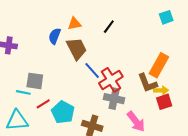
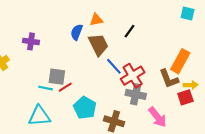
cyan square: (166, 17) -> (188, 13), turned 32
black line: (109, 27) -> (129, 31), moved
yellow arrow: (161, 90) -> (191, 85), moved
red line: (43, 104) -> (65, 87), moved

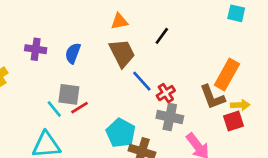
blue semicircle: (77, 32) -> (73, 53), moved
red cross: (133, 76) -> (166, 93), size x0.6
cyan line: (46, 88) -> (54, 109), turned 40
cyan pentagon: (85, 108) -> (121, 133), moved

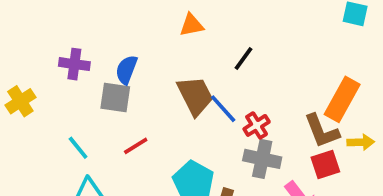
black line: (162, 36) -> (244, 58), moved
brown trapezoid: (122, 53) -> (195, 96), moved
gray square: (69, 94) -> (115, 98), moved
cyan line: (54, 109) -> (78, 148), moved
red square: (234, 121) -> (325, 164), moved

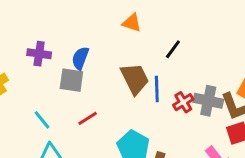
orange triangle: (192, 25) -> (132, 23), turned 30
blue line: (223, 109) -> (157, 89), turned 40
gray cross: (262, 159) -> (208, 101), moved

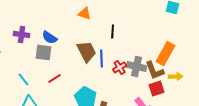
black line: (173, 49) -> (113, 32), turned -32
blue semicircle: (80, 58) -> (50, 38), turned -77

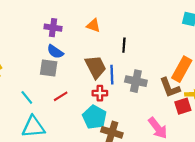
purple cross: (22, 34) -> (53, 28), moved
gray cross: (137, 66) -> (136, 81), moved
red cross: (120, 68) -> (100, 93), moved, turned 32
red square: (157, 88) -> (183, 106), moved

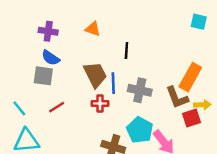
cyan pentagon: (94, 117) -> (140, 130), moved

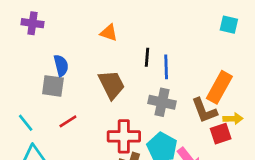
purple cross: (48, 31) -> (32, 23), moved
blue semicircle: (51, 58) -> (61, 65), turned -138
blue line: (113, 83) -> (166, 67), moved
red cross: (100, 104) -> (124, 136), moved, size x1.6

